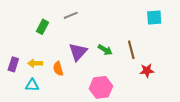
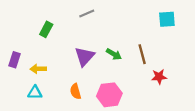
gray line: (71, 15) -> (87, 14), moved
purple rectangle: (13, 64) -> (15, 60), moved
orange semicircle: (58, 69) -> (75, 91), moved

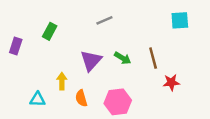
gray line: (87, 14) -> (104, 20), moved
purple rectangle: (15, 60) -> (16, 46), moved
yellow arrow: (38, 69) -> (62, 81), moved, turned 91

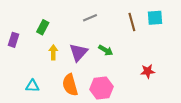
brown line: (153, 58) -> (132, 22), moved
yellow arrow: (62, 81) -> (53, 52), moved
orange semicircle: (81, 98) -> (70, 85), size x1.5

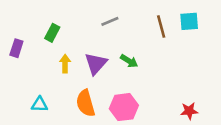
red star: (148, 71) -> (189, 111), moved

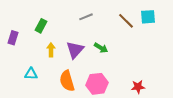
brown line: (161, 26) -> (126, 21), turned -30
cyan triangle: (39, 105) -> (31, 74), moved
red star: (189, 111) -> (138, 87), moved

